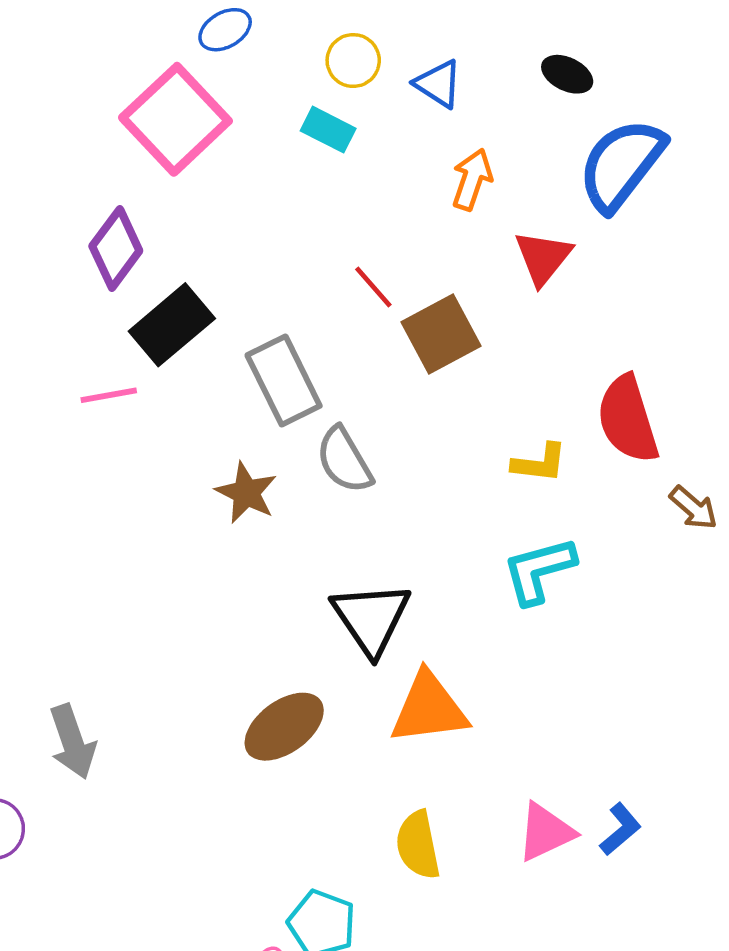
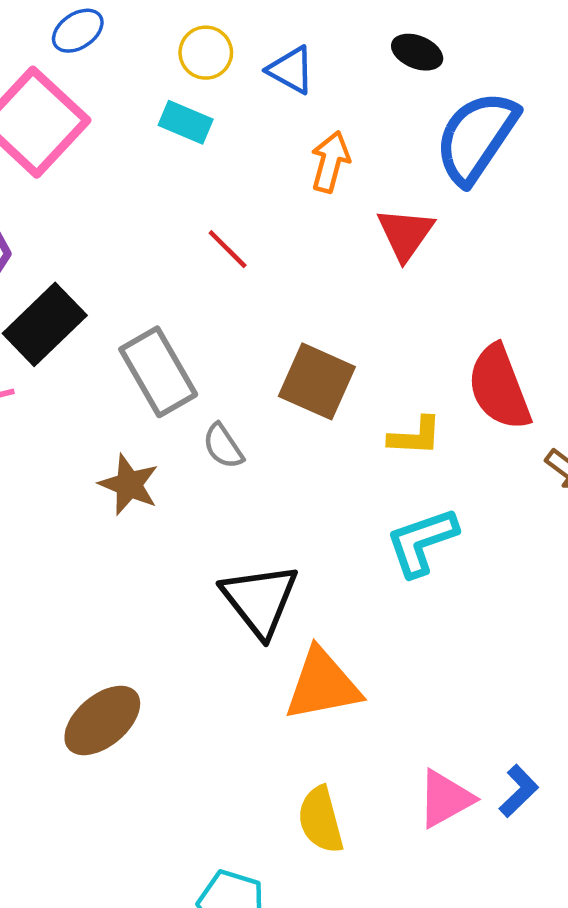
red line: (373, 287) -> (228, 249), moved
brown square: (441, 334) -> (317, 381), moved, turned -34
gray semicircle: (344, 460) -> (223, 446), size x0.7
brown ellipse: (284, 727) -> (102, 720), moved

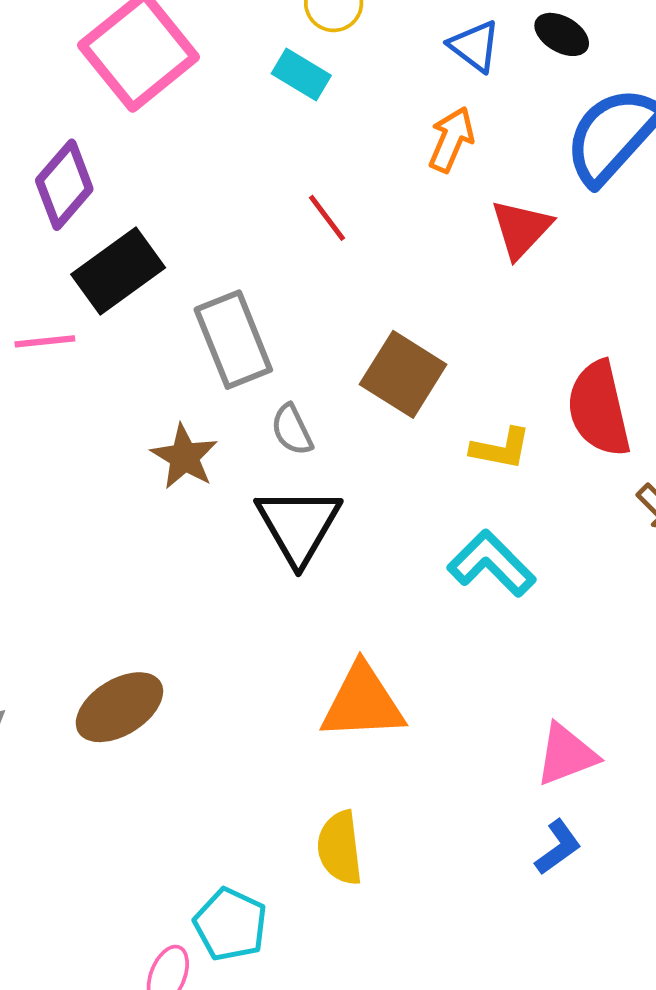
blue triangle: (291, 70) -> (475, 46), moved
cyan L-shape: (422, 542) -> (492, 563), turned 56
black triangle: (260, 600) -> (298, 525), moved
pink triangle: (445, 799) -> (566, 755), moved

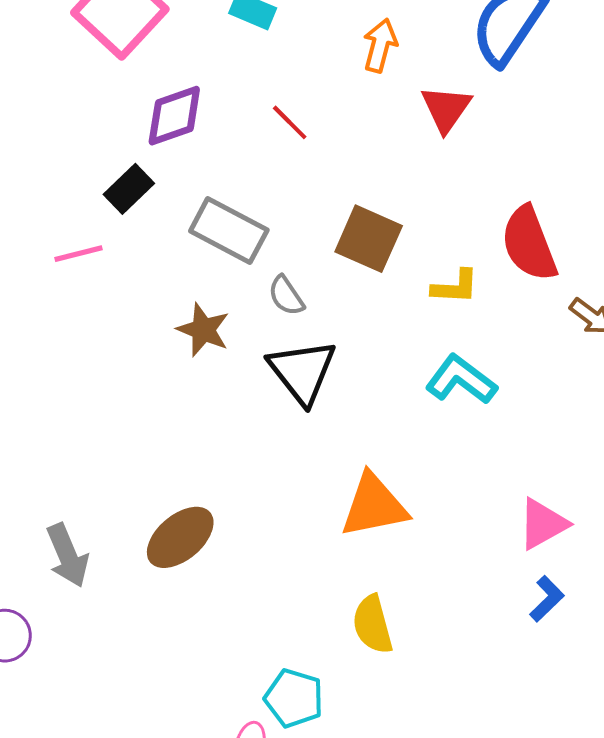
purple diamond: (64, 185) -> (174, 116), moved, turned 38
black rectangle: (118, 271) -> (129, 189), size x0.7
gray rectangle: (233, 340) -> (229, 230), turned -32

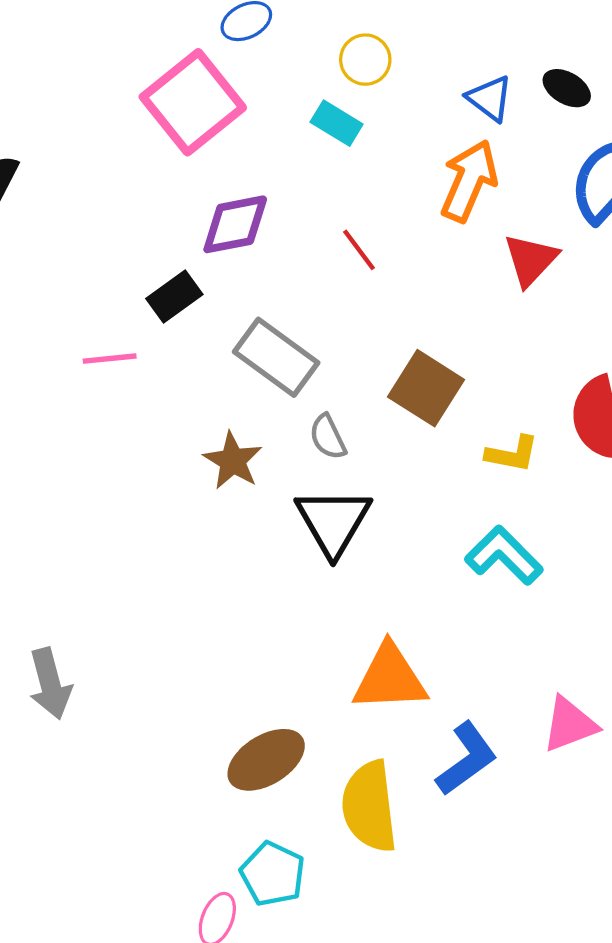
orange arrow: (380, 45) -> (469, 181), size x1.4
brown ellipse: (180, 537) -> (266, 760), moved
blue L-shape: (547, 599) -> (467, 759), moved, size x1.5
yellow semicircle: (373, 624) -> (369, 806), size x1.4

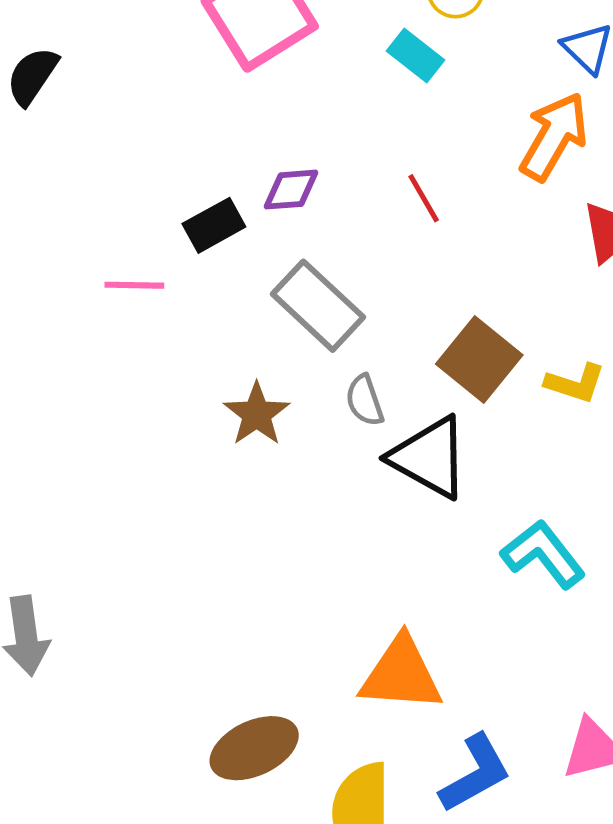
purple diamond: (235, 224) -> (291, 190), moved, size x0.7
yellow L-shape: (512, 454) -> (575, 383), moved
black triangle: (333, 522) -> (429, 457), moved, turned -38

